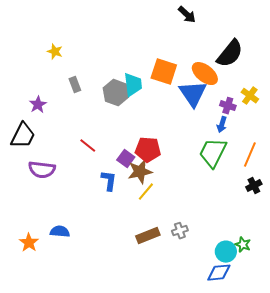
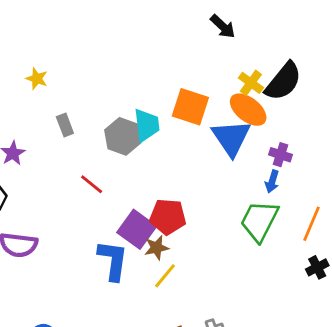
yellow cross: (250, 96) -> (251, 83), moved
red line: (88, 146) -> (92, 184), moved
purple square: (126, 159) -> (137, 229), size x1.5
brown star: (140, 172) -> (157, 248), size x0.7
blue L-shape: (109, 181) -> (113, 260), size x1.4

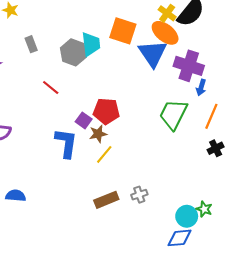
purple cross: (281, 155) -> (189, 66), size x1.8
blue arrow: (272, 181) -> (201, 87), moved
purple square: (137, 229) -> (84, 120), size x0.6

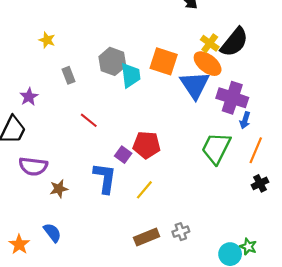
gray hexagon: (73, 52) -> (112, 61), moved
brown star: (98, 134) -> (59, 189), moved
blue semicircle: (16, 196) -> (52, 233), turned 48

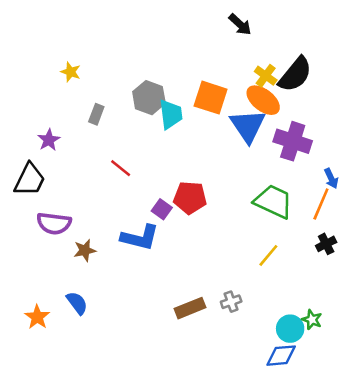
gray rectangle: (68, 75) -> (96, 114), turned 42
blue arrow: (245, 120) -> (331, 178), moved, turned -42
green trapezoid: (216, 148) -> (273, 202), turned 88
blue L-shape: (105, 178) -> (140, 237), turned 96
yellow line: (144, 190) -> (268, 255), moved

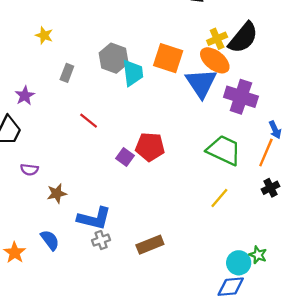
yellow cross: (266, 76) -> (217, 39), turned 30
purple semicircle: (54, 223) -> (29, 170), size x0.6
blue L-shape: (140, 237) -> (94, 218), moved
gray cross: (231, 302) -> (101, 240), moved

